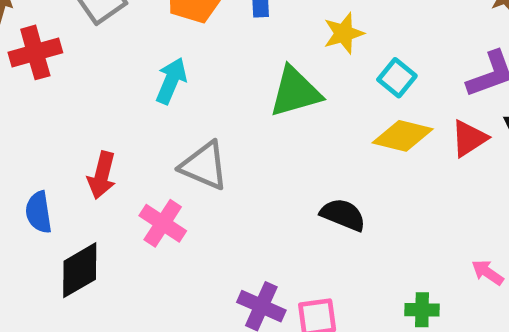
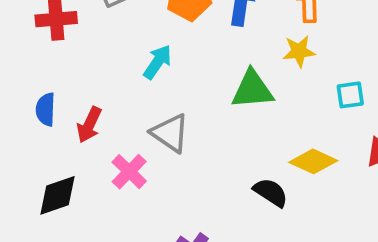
cyan square: (397, 78) -> (350, 95), moved, turned 32
yellow diamond: (403, 136) -> (313, 161), moved
blue semicircle: (39, 212) -> (46, 109), moved

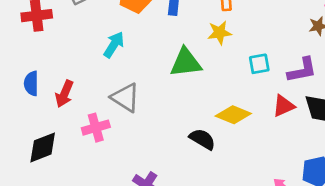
pink cross: (129, 172) -> (96, 128), turned 32

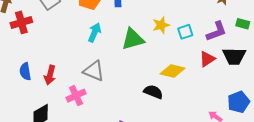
yellow star: (220, 33) -> (161, 25), moved
cyan arrow: (114, 45) -> (94, 32), moved

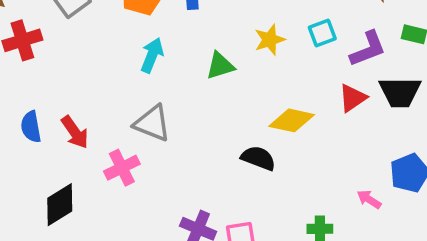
cyan square: (185, 32) -> (322, 33), moved
green triangle: (133, 39) -> (220, 66), size x0.7
red arrow: (50, 75) -> (75, 132), turned -48

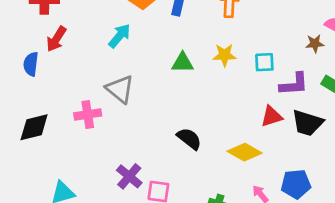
cyan arrow: (152, 55) -> (119, 36), moved
yellow diamond: (292, 120) -> (245, 152), moved
red arrow: (75, 132) -> (56, 39), moved, turned 50

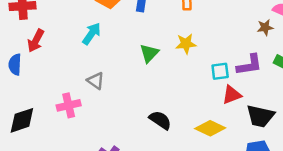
cyan square: (264, 62) -> (220, 71), moved
green triangle: (182, 63) -> (149, 53), turned -42
gray triangle: (120, 89) -> (96, 81), size x0.7
black trapezoid: (307, 123) -> (260, 116), moved

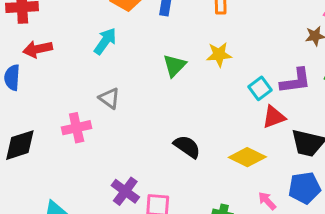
red arrow: (36, 41) -> (38, 49), turned 50
cyan square: (220, 71) -> (260, 88), turned -30

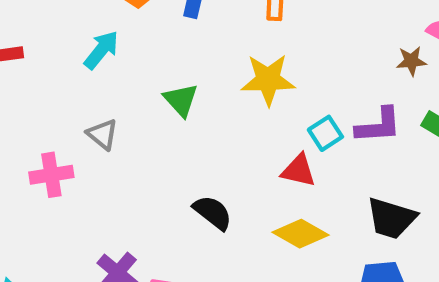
yellow star: (219, 55) -> (268, 80), size x1.4
green triangle: (175, 66) -> (181, 100), moved, turned -30
red triangle: (274, 117) -> (299, 171), moved, turned 30

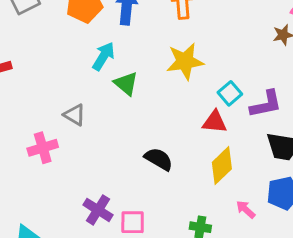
cyan arrow: (101, 50) -> (104, 56), moved
purple L-shape: (378, 126) -> (266, 104), moved
yellow diamond: (301, 234) -> (222, 166), turned -66

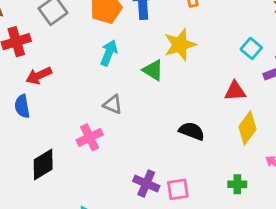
cyan arrow: (104, 56) -> (109, 53), moved
yellow star: (185, 61) -> (180, 45), moved
cyan square: (230, 93) -> (251, 48), moved

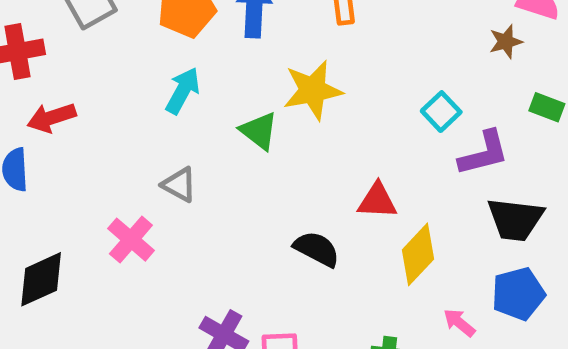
red triangle: (235, 91) -> (377, 201), moved
pink cross: (90, 137) -> (131, 240), turned -30

